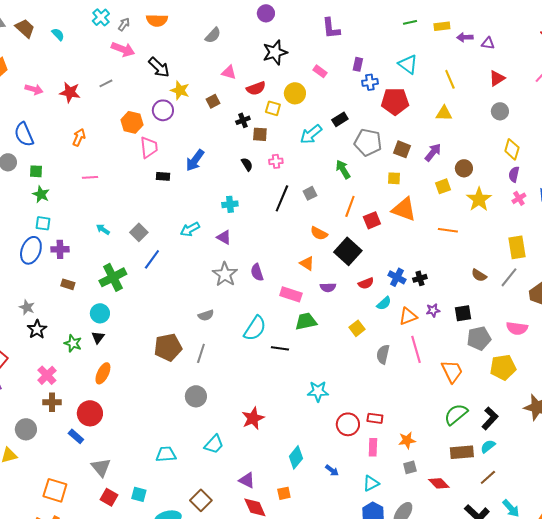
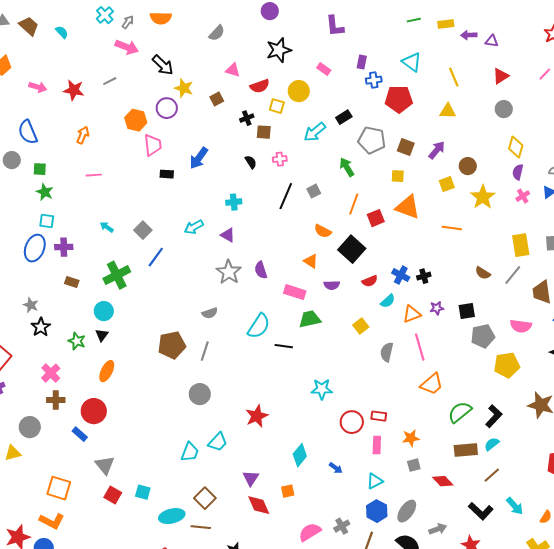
orange trapezoid: (452, 371) -> (432, 384), moved, turned 75
cyan trapezoid: (166, 454) -> (190, 452), moved, turned 115
purple triangle: (247, 480) -> (251, 478), turned 36

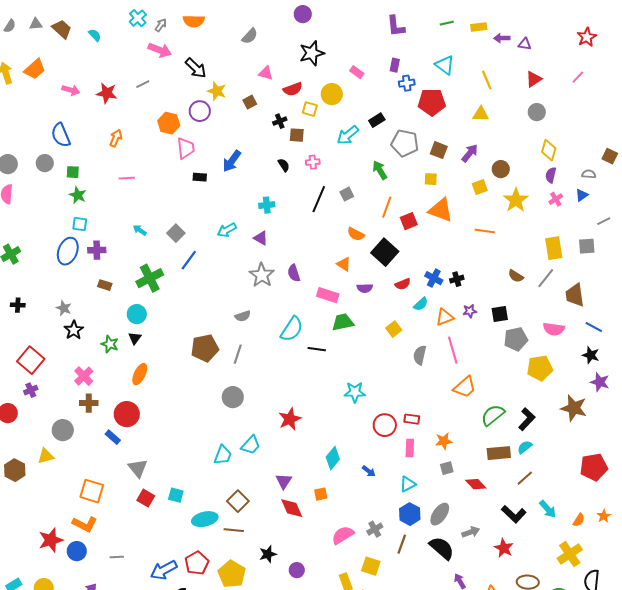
purple L-shape: (335, 26) -> (396, 26), moved

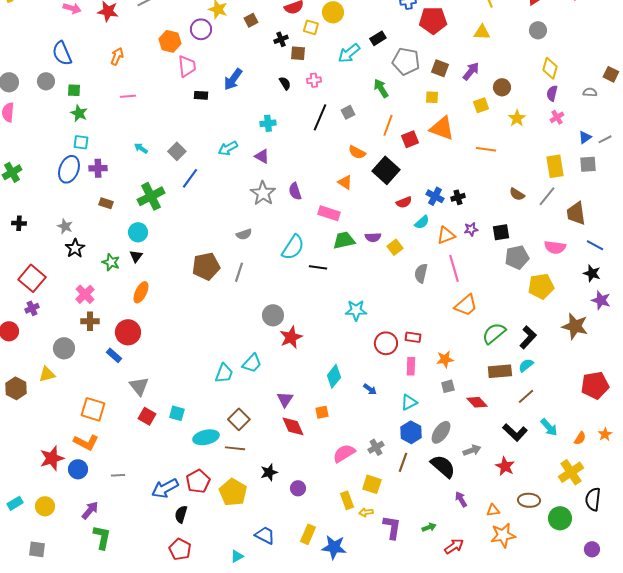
blue triangle: (582, 195) -> (585, 137), moved
yellow star: (516, 200) -> (517, 118), size x0.7
purple semicircle: (365, 288) -> (373, 237), moved
gray circle: (233, 397) -> (273, 315), moved

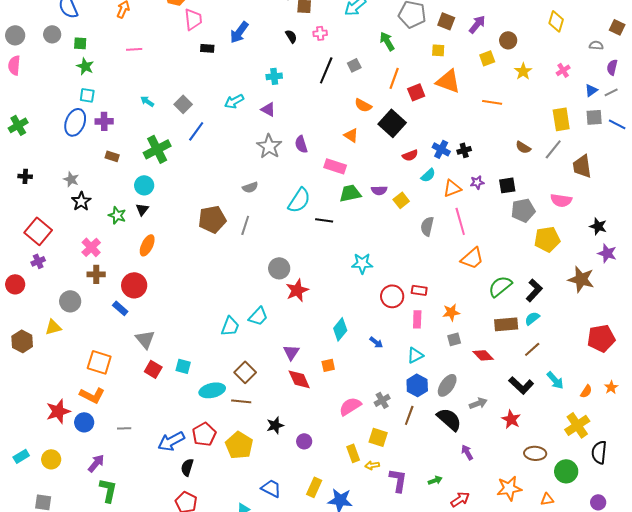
purple semicircle: (552, 93) -> (612, 67), moved
blue line: (595, 245) -> (617, 124), moved
orange triangle: (493, 510) -> (547, 499), moved

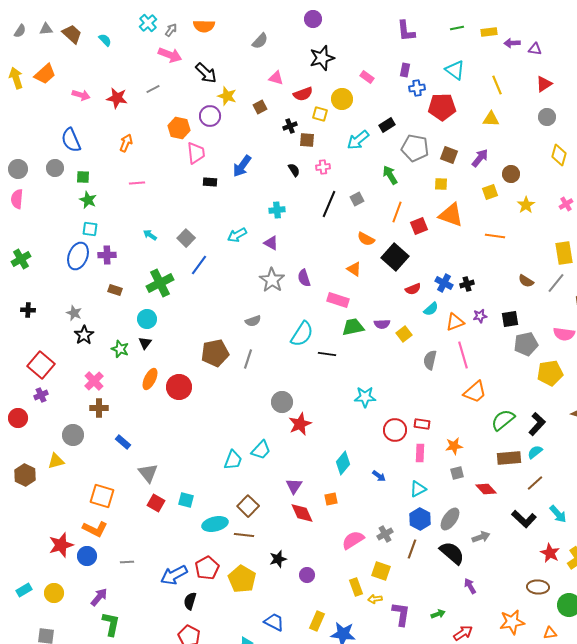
red circle: (134, 285) -> (179, 387), moved
red star: (511, 419) -> (550, 553), moved

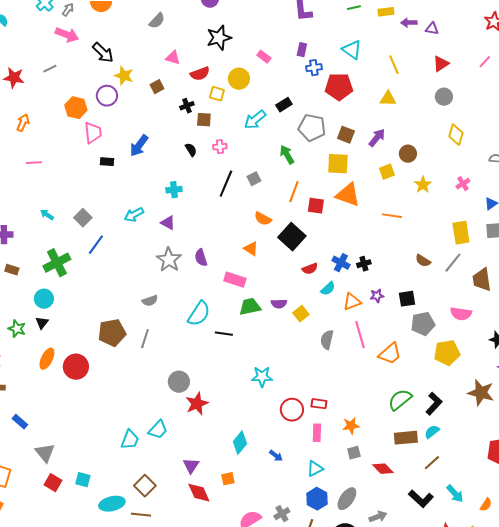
yellow square: (441, 184) -> (338, 164), size x1.6
red square: (419, 226) -> (316, 206), turned 30
orange trapezoid: (475, 392) -> (390, 354), moved

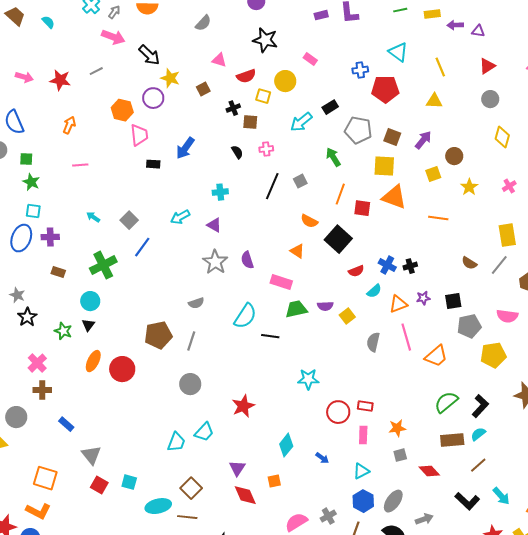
black star: (219, 38) -> (265, 40), turned 30
purple rectangle: (302, 50) -> (321, 15), moved, turned 64
gray circle: (179, 382) -> (190, 384), moved

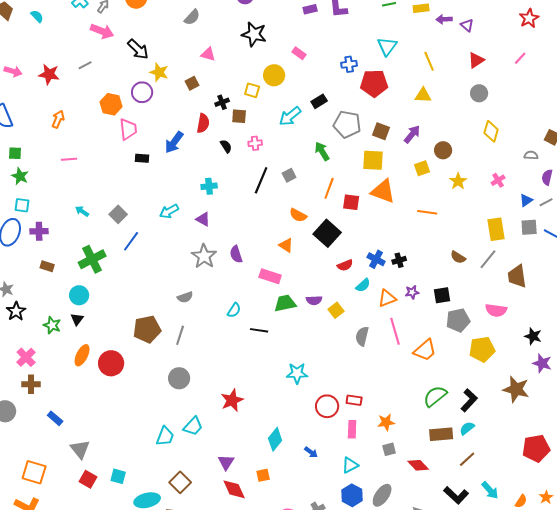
purple triangle: (478, 31) -> (467, 25), turned 32
cyan triangle: (398, 52) -> (387, 46), turned 30
red semicircle: (246, 76) -> (203, 123), moved, turned -60
cyan semicircle: (245, 316) -> (234, 310), size x0.6

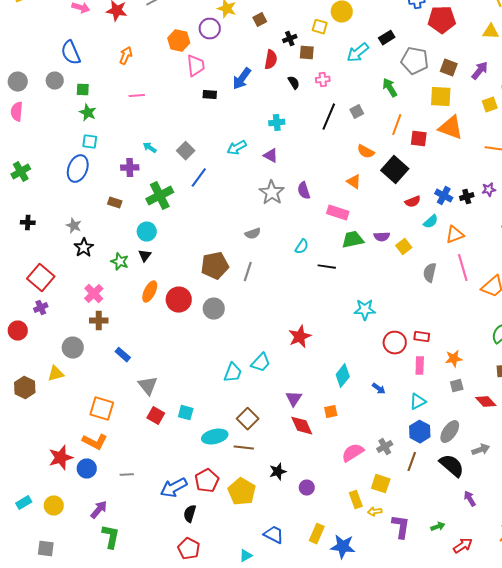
purple cross: (39, 231) -> (130, 168), moved
purple star: (412, 292) -> (489, 190), moved
gray circle: (179, 378) -> (214, 309), moved

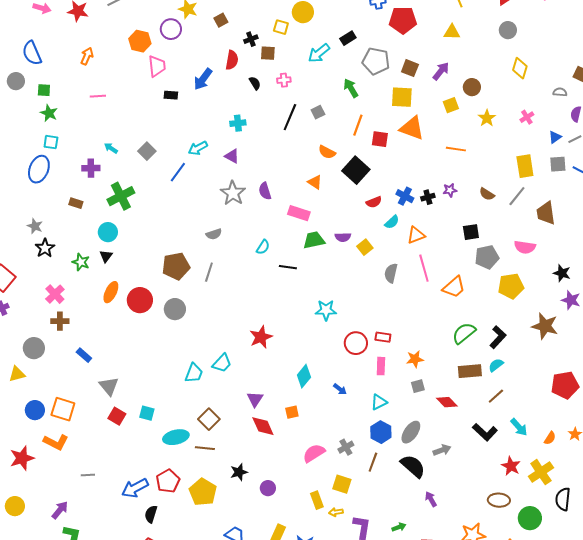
blue line: (199, 178) -> (178, 172), moved
blue circle: (87, 469) -> (35, 410), moved

